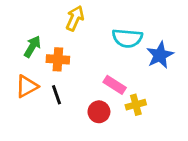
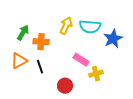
yellow arrow: (75, 18) -> (66, 26), moved
red circle: (99, 112) -> (65, 86), moved

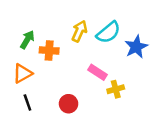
cyan semicircle: (90, 27) -> (108, 32), turned -45
black line: (40, 67) -> (27, 102), moved
red circle: (65, 86) -> (69, 104), moved

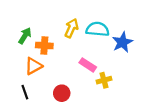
cyan semicircle: (108, 32) -> (97, 29), turned -135
orange triangle: (23, 73) -> (34, 66), moved

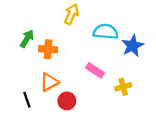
yellow arrow: (71, 28) -> (72, 14), moved
orange triangle: (34, 66) -> (49, 82), moved
yellow cross: (104, 80) -> (123, 87), moved

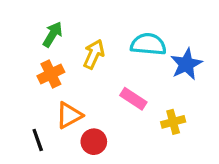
yellow arrow: (72, 14) -> (94, 54), moved
green arrow: (27, 39) -> (53, 34), moved
orange cross: (48, 49) -> (51, 74), moved, turned -30

